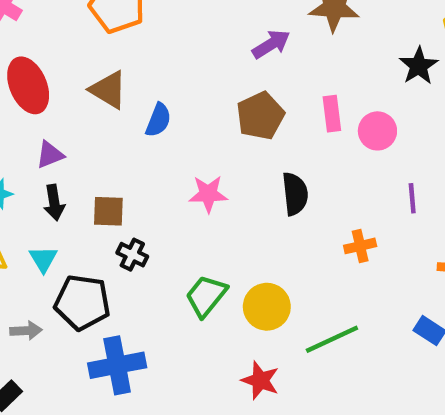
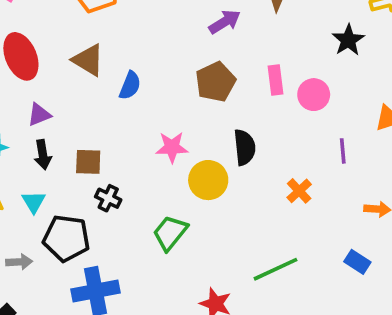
orange cross: (360, 246) -> (299, 191), turned -30
yellow circle: (267, 307) -> (208, 180), moved

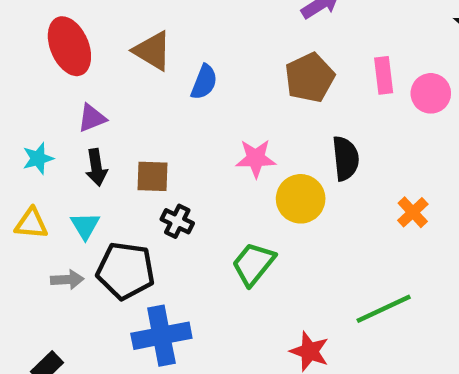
gray arrow: (19, 262) -> (67, 280), moved

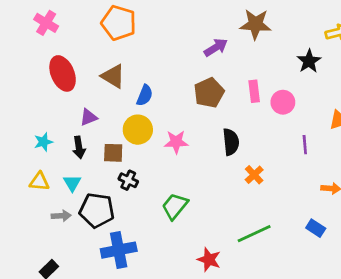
purple triangle: (92, 118) -> (89, 117), moved
yellow circle: (301, 199) -> (138, 130), moved
orange cross: (413, 212) -> (254, 175), moved

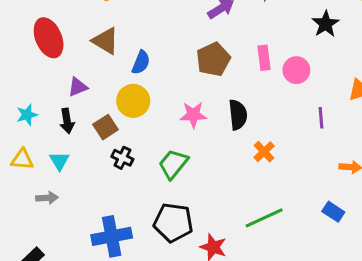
pink star: (176, 142) -> (193, 115), moved
brown square: (113, 153) -> (105, 127), turned -35
green trapezoid: (175, 206) -> (173, 164), moved
black pentagon: (97, 210) -> (173, 222), moved

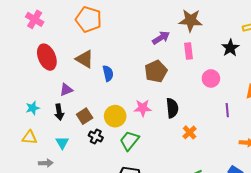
pink rectangle: (264, 58) -> (188, 51), moved
blue semicircle: (141, 62) -> (108, 73), turned -35
yellow circle: (133, 101) -> (115, 116), moved
cyan triangle: (59, 161) -> (62, 143), moved

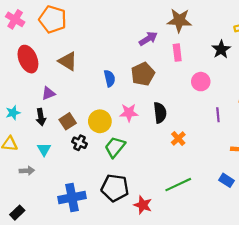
orange pentagon: (89, 19) -> (53, 19), moved
blue semicircle: (108, 73) -> (110, 78), moved

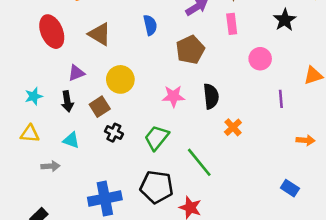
blue semicircle: (110, 78) -> (150, 25), moved
yellow circle: (100, 121) -> (120, 79), moved
cyan triangle: (44, 149) -> (71, 140), turned -40
blue rectangle: (227, 180) -> (290, 188), moved
green line: (178, 185) -> (199, 162), moved, turned 76

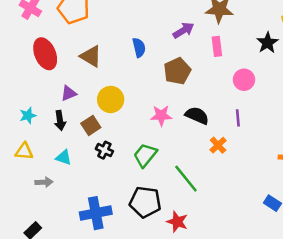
black semicircle: (211, 96) -> (197, 116), turned -60
purple line: (281, 99) -> (238, 118), moved

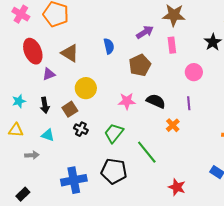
purple triangle: (69, 93) -> (49, 74), moved
red star: (177, 222) -> (177, 187), moved

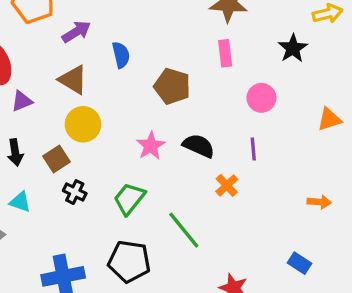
purple arrow: (145, 32) -> (76, 32), moved
brown triangle: (70, 53) -> (73, 80), moved
brown pentagon: (140, 65) -> (172, 86), turned -30
pink star: (127, 101) -> (151, 146), turned -30

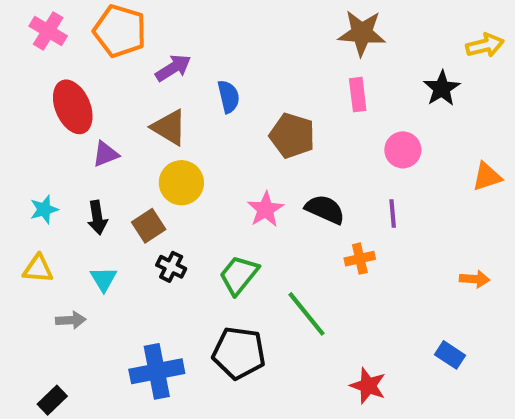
orange cross: (227, 185) -> (360, 259), turned 30
cyan triangle: (20, 202) -> (103, 279), turned 40

